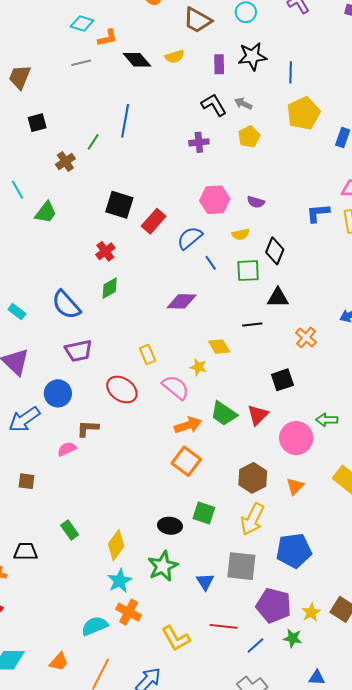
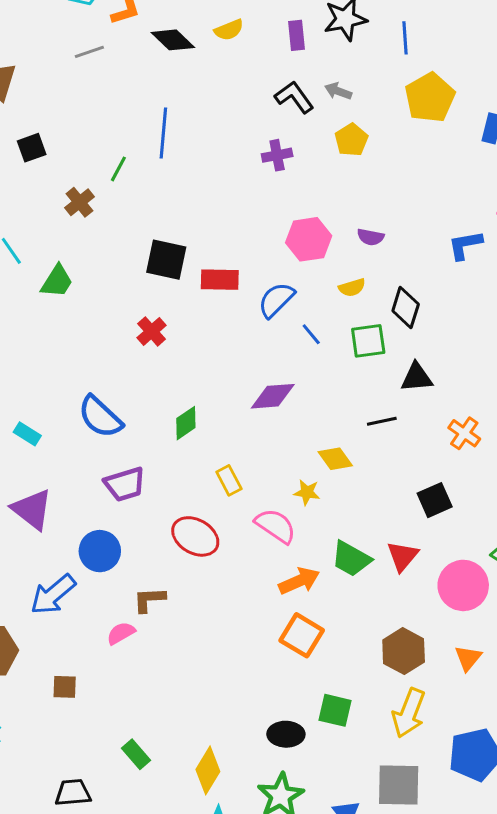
red rectangle: (154, 221) -> (220, 280), turned 55
green diamond: (110, 288) -> (186, 423), moved

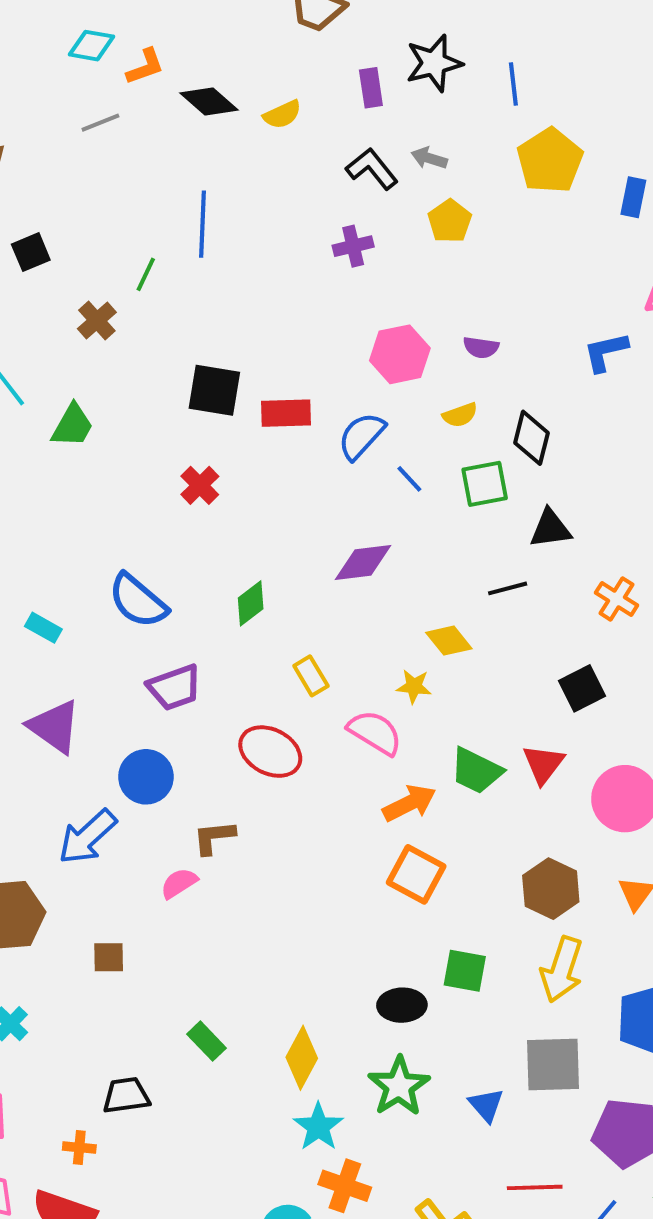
yellow semicircle: (229, 30) -> (282, 114), moved

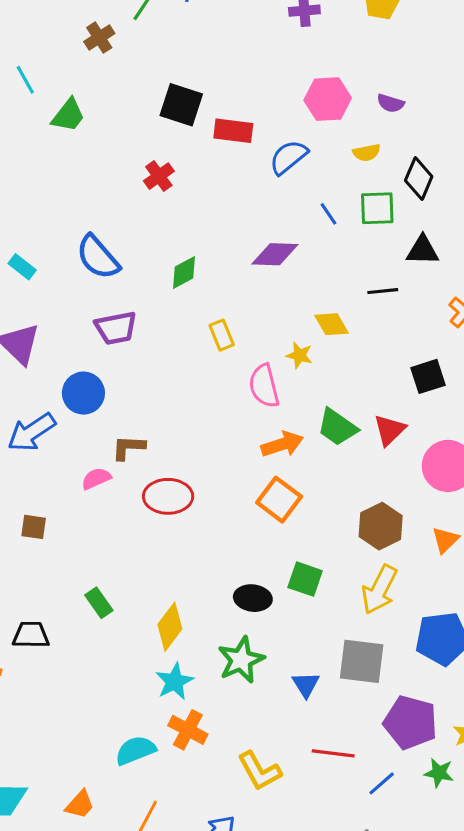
blue line: (409, 479) -> (329, 214), moved
pink semicircle: (375, 732) -> (264, 386), turned -144
red ellipse: (270, 752) -> (168, 496), moved, turned -36

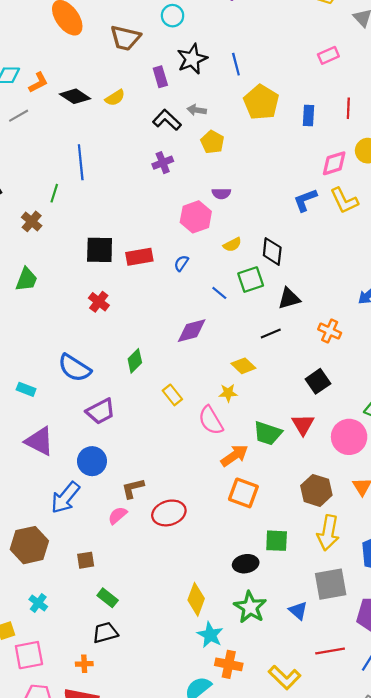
purple semicircle: (391, 103) -> (221, 194), moved
blue semicircle: (288, 157) -> (181, 263), size x0.6
green rectangle: (99, 603) -> (108, 598), moved

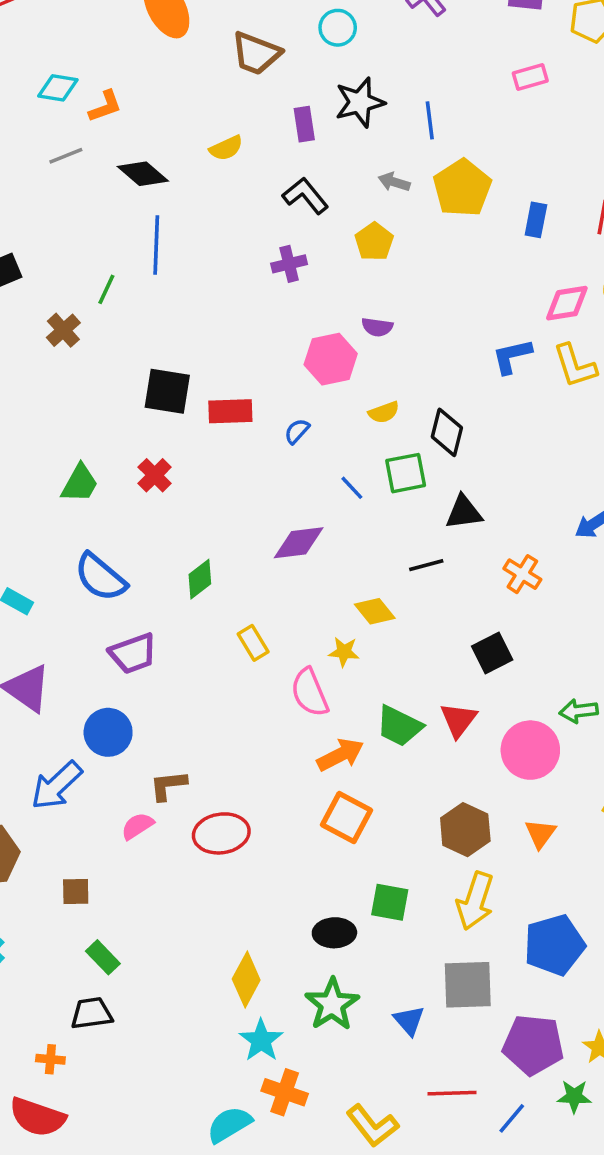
pink rectangle: (328, 55) -> (530, 77), moved
black diamond: (75, 96) -> (143, 174), moved
gray arrow: (197, 110) -> (394, 182), moved
green trapezoid: (26, 279) -> (80, 483), moved

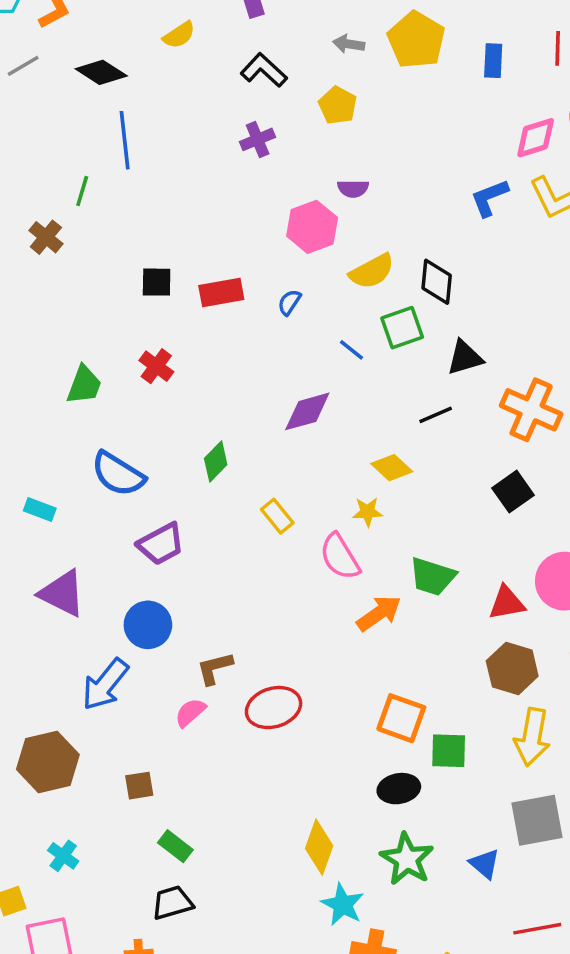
black square: (167, 391) -> (157, 282), size x0.7
yellow semicircle: (384, 412) -> (372, 271), size x1.5
orange cross: (522, 574) -> (531, 410), size x1.6
red triangle: (458, 720) -> (507, 603), moved, turned 51
orange square: (347, 817) -> (401, 718), moved

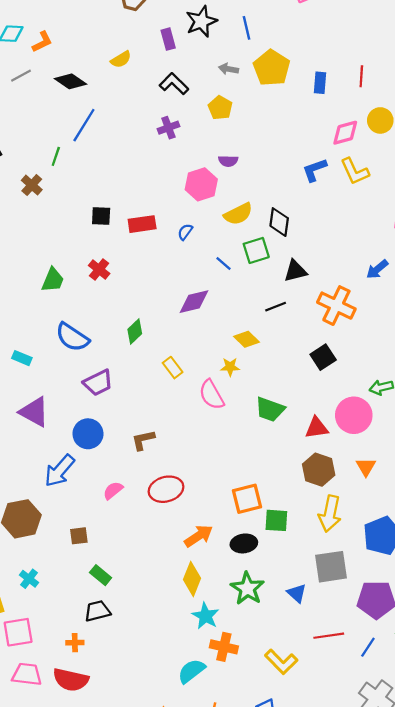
blue line: (125, 140) -> (84, 125), turned 36
orange arrow: (379, 613) -> (199, 536), moved
brown L-shape: (215, 668) -> (143, 440), moved
orange square: (401, 718) -> (247, 499), turned -36

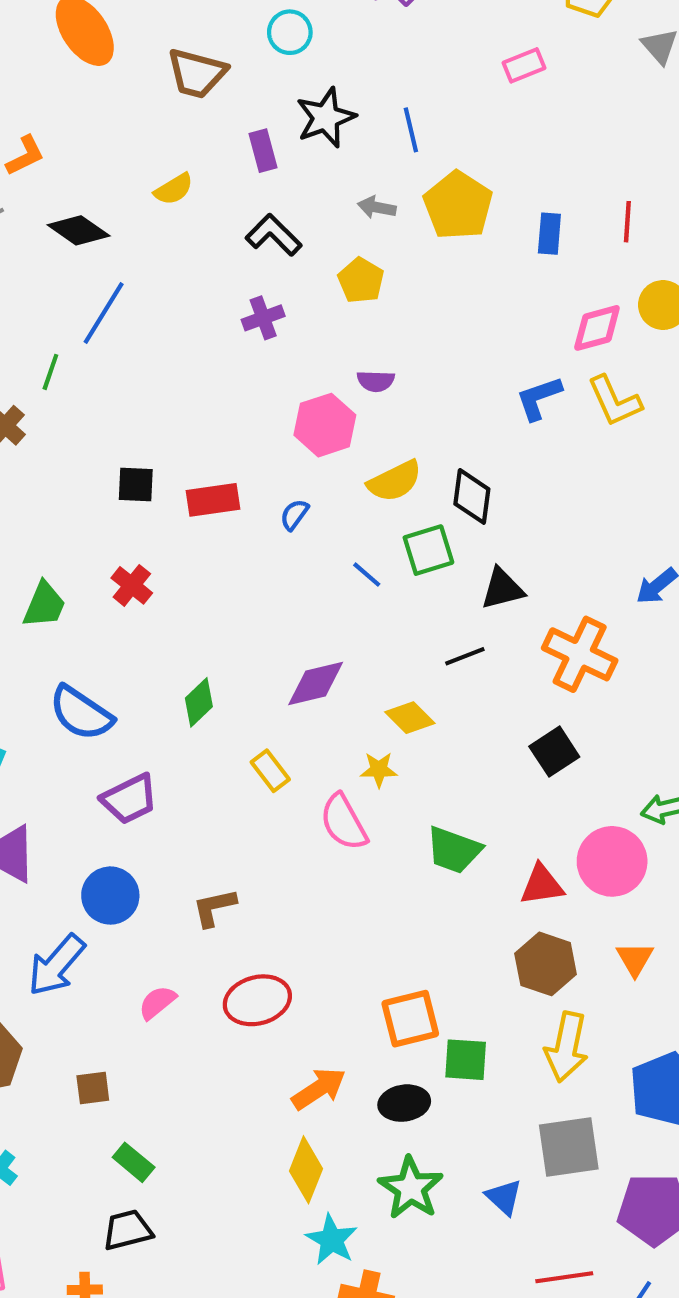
purple diamond: (194, 302) -> (316, 683), moved

